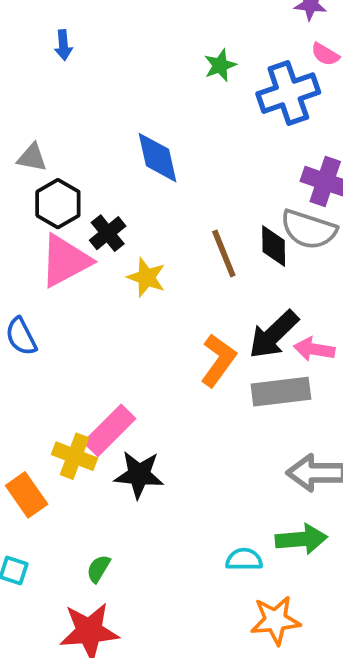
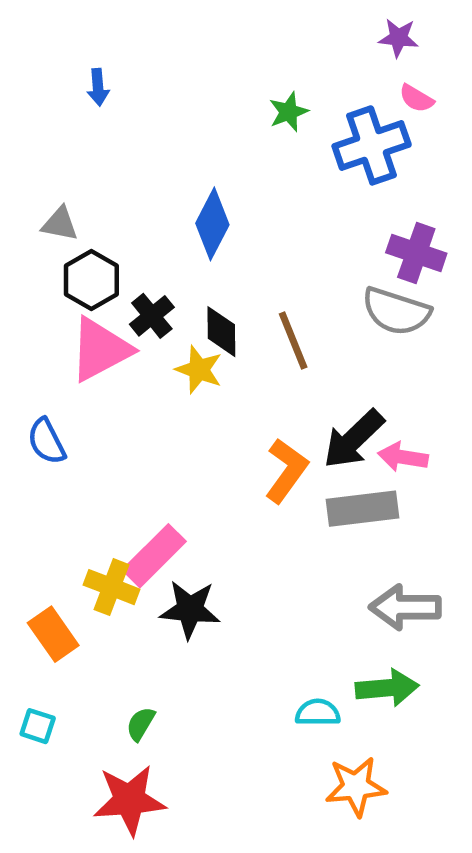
blue diamond: (157, 158) -> (212, 224), turned 40
black diamond: (274, 246) -> (221, 332), moved

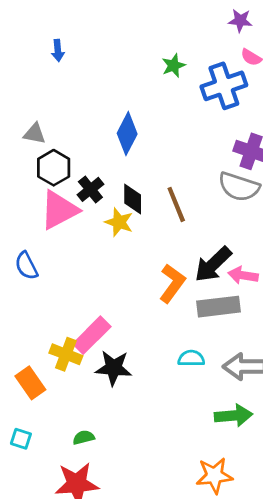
cyan semicircle: (318, 713) -> (191, 358), moved
green semicircle: (141, 724) -> (84, 437), turned 45

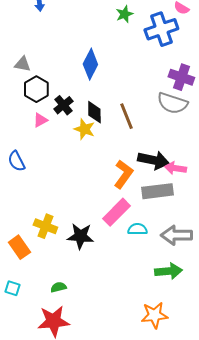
pink triangle: (59, 210) -> (40, 120), size x0.5
black arrow: (213, 264) -> (153, 160), turned -124
pink rectangle: (92, 335) -> (116, 212), moved

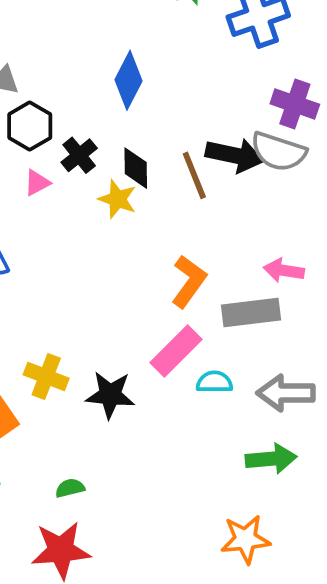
black arrow: (153, 160) -> (235, 155), moved

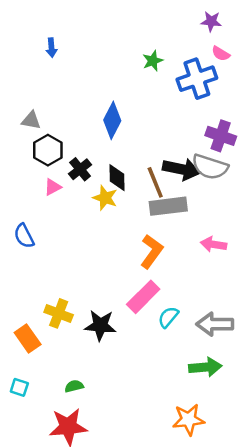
gray rectangle: (251, 313) -> (168, 206), moved
cyan semicircle: (214, 382) -> (168, 317), turned -50

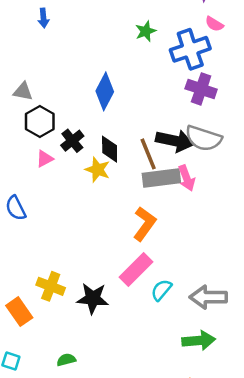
purple cross: (221, 136) -> (201, 89), moved
pink arrow: (214, 244) -> (187, 178), moved, turned -120

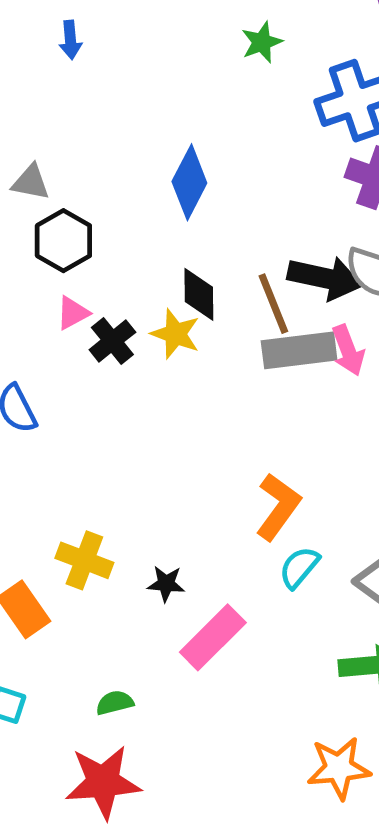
green star: (146, 31) -> (262, 42), moved
black cross: (72, 141) -> (112, 341), moved
orange L-shape: (144, 224) -> (278, 507), moved
pink rectangle: (136, 269) -> (213, 637), moved
black star: (93, 298) -> (166, 584), size x0.6

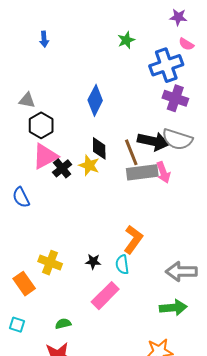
pink triangle: (73, 313) -> (45, 156), size x1.8
cyan semicircle: (299, 567) -> (122, 265), moved, turned -48
black star: (166, 584) -> (93, 262), moved

